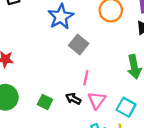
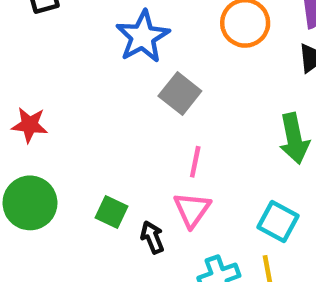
black arrow: (73, 99) -> (152, 237), moved, turned 40
pink triangle: (97, 100) -> (192, 210), moved

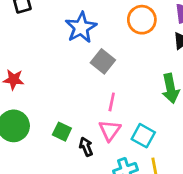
cyan square: (278, 222) -> (143, 136), moved

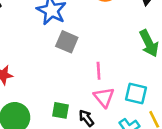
gray square: (103, 61) -> (67, 42), moved

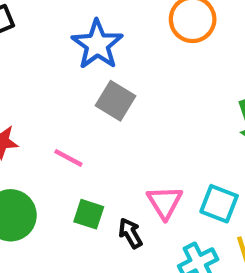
pink line: (99, 71) -> (68, 158), moved, turned -66

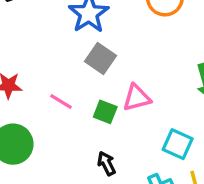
pink triangle: (165, 202) -> (137, 98), moved, turned 44
green square: (89, 214) -> (105, 112), moved

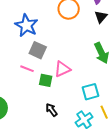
pink line: (61, 101) -> (27, 69), moved
cyan square: (178, 144) -> (90, 92), turned -30

